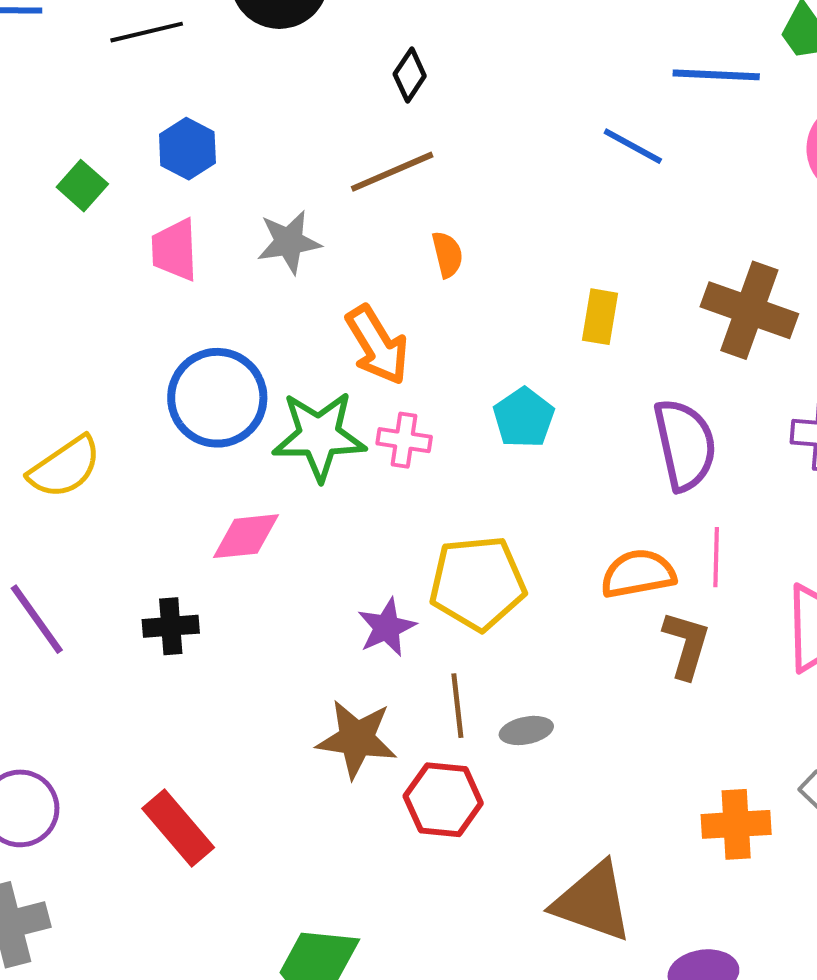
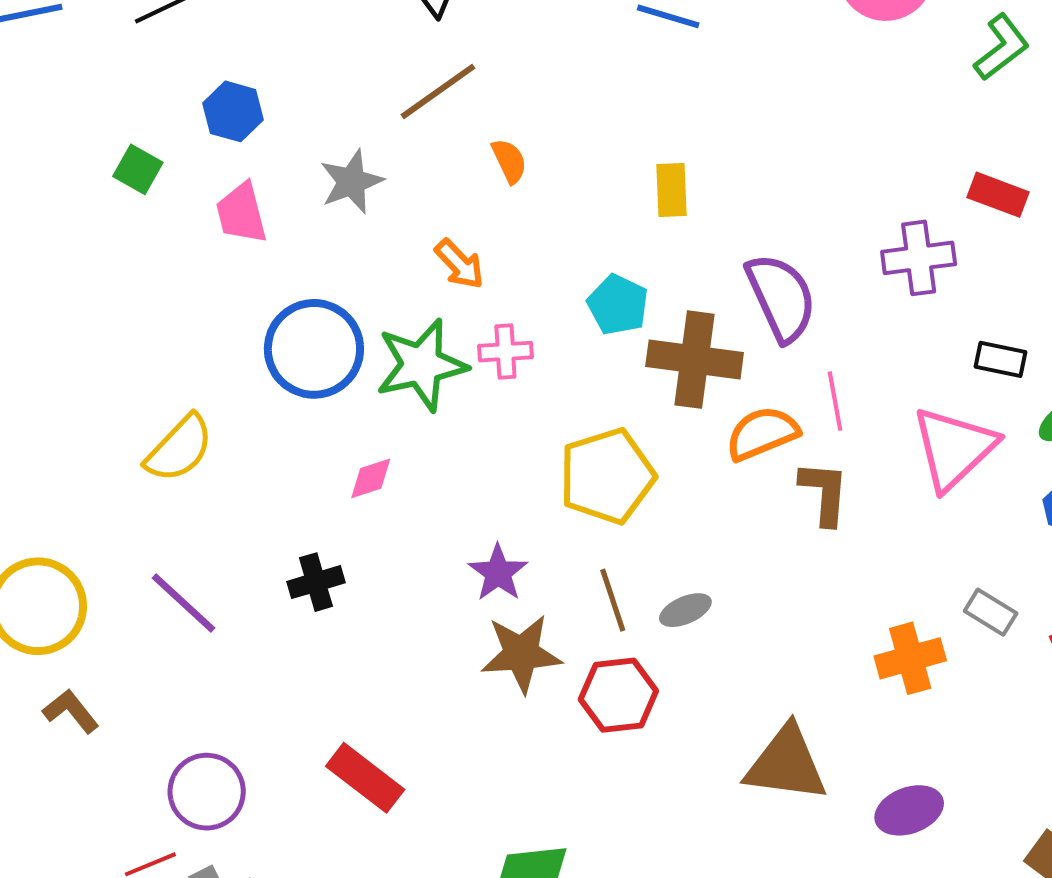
brown cross: (749, 310) -> (695, 360), moved
orange arrow: (377, 345) -> (459, 264), size x0.7
pink diamond: (246, 536) -> (371, 478), size x0.7
purple star: (387, 627) -> (498, 573), moved

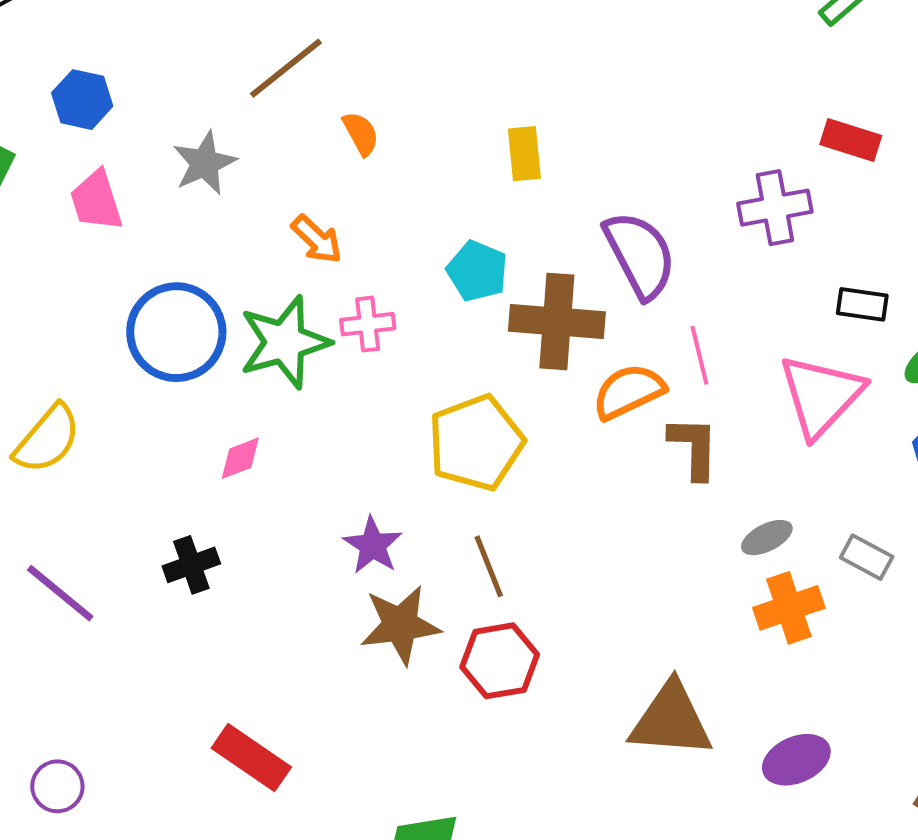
gray ellipse: (685, 610) -> (767, 538), moved
purple circle: (207, 792) -> (57, 786), moved, size x0.7

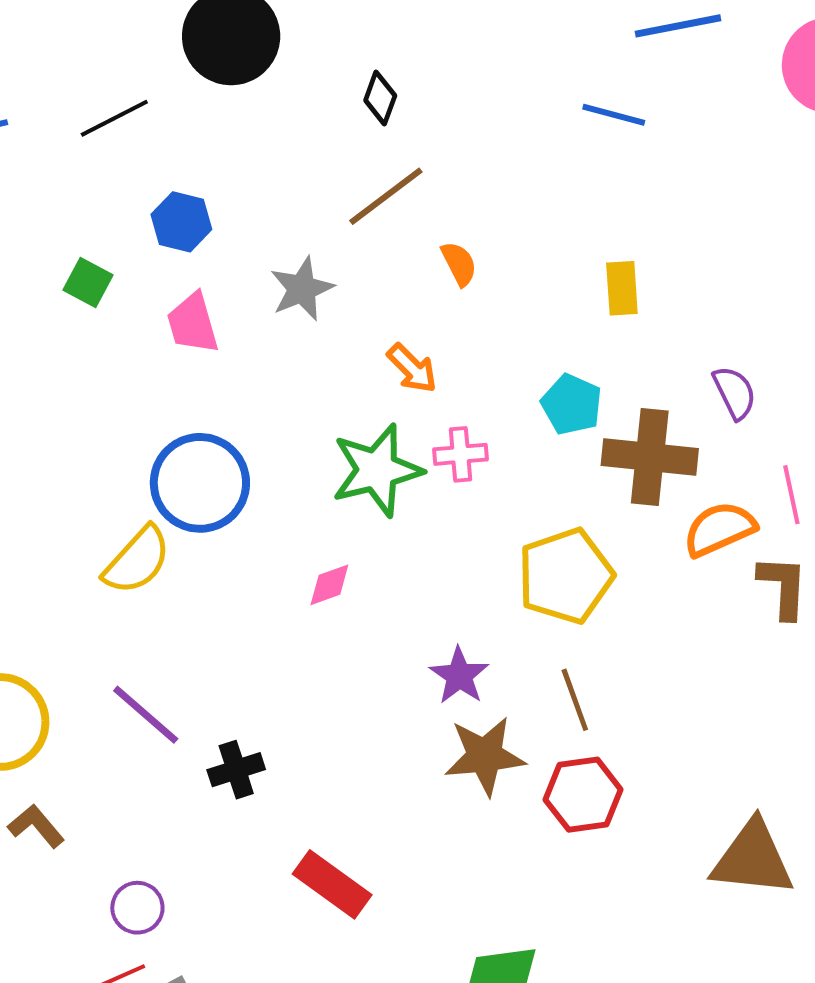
purple semicircle: (640, 255) -> (735, 393), size x0.6
blue circle: (176, 332) -> (200, 483), moved
black cross: (191, 565) -> (236, 770), moved

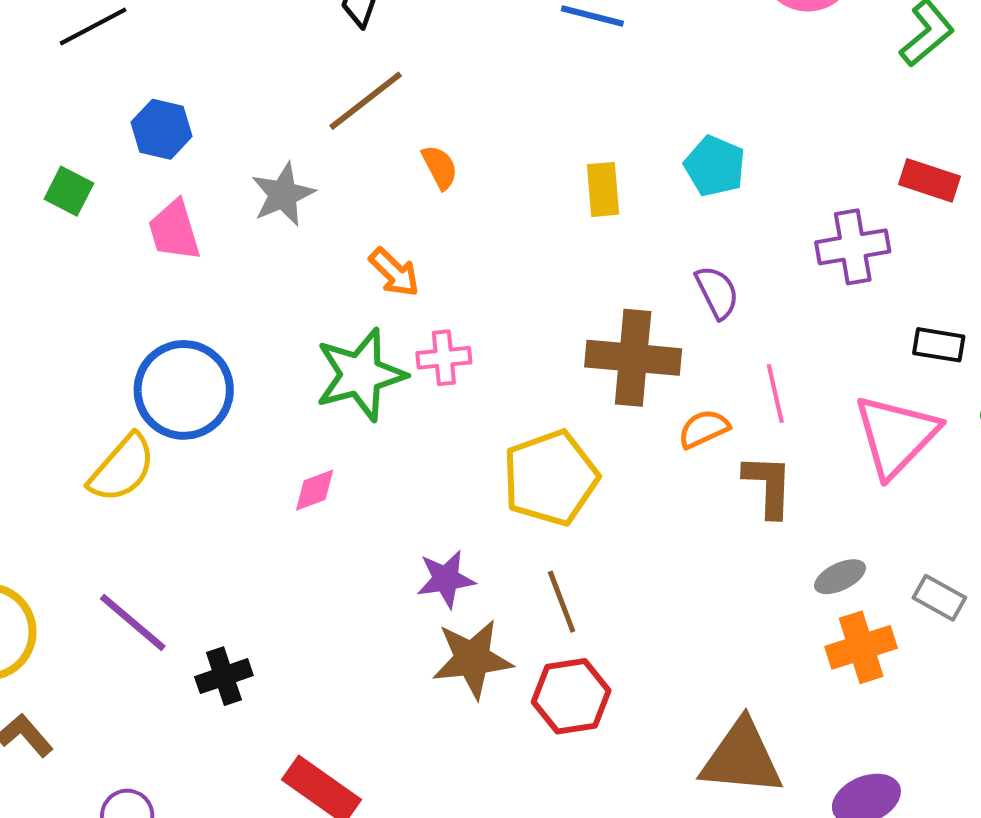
cyan pentagon: (572, 404) -> (715, 166), moved
orange semicircle: (719, 529) -> (704, 429), size x0.7
purple star: (459, 676) -> (446, 579), turned 30

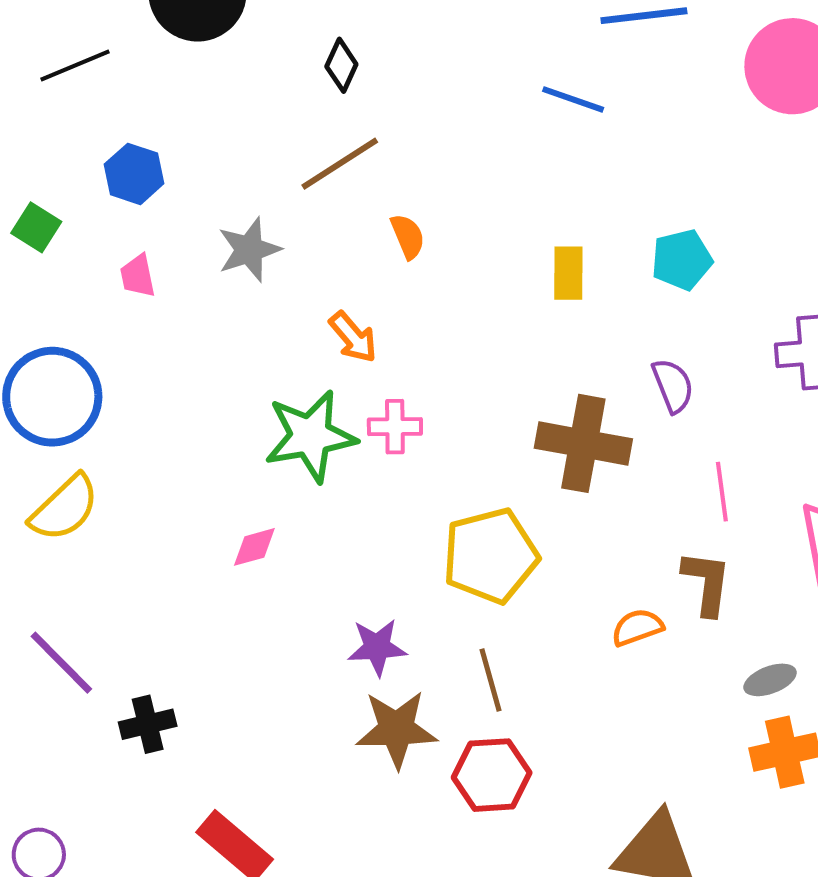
cyan pentagon: (715, 166) -> (682, 260), turned 30
pink trapezoid: (174, 230) -> (138, 276), size x0.7
blue circle: (184, 390) -> (52, 397), moved
orange semicircle: (704, 429) -> (637, 627), moved

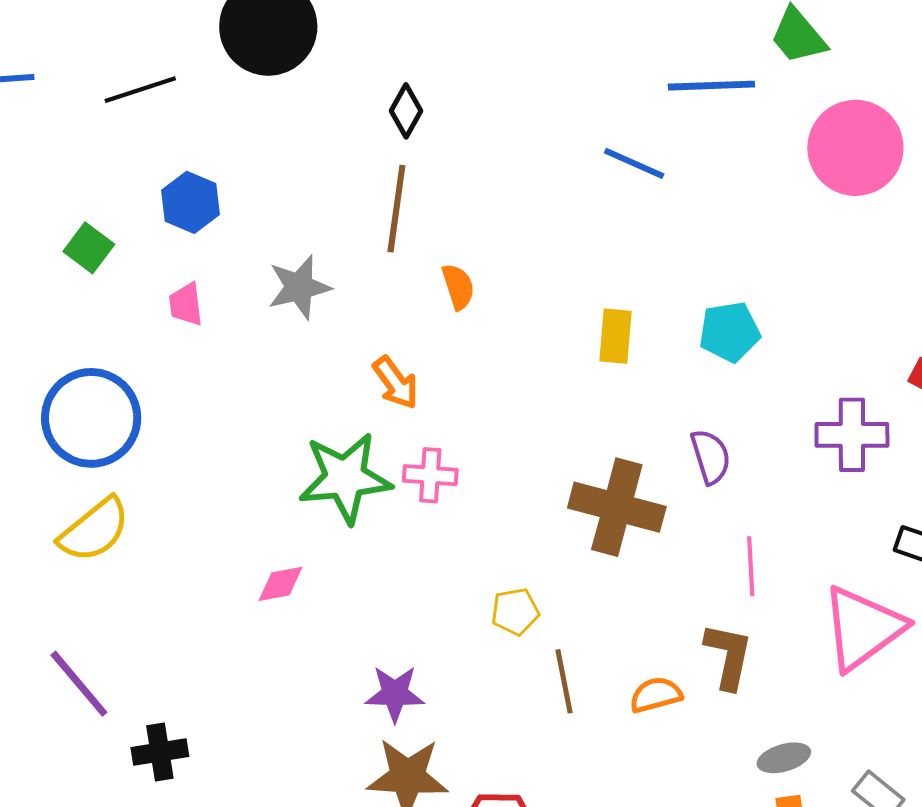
brown line: (340, 164) -> (396, 209), turned -54
yellow pentagon: (490, 556) -> (515, 612), size x0.5
brown line: (490, 680) -> (564, 681), moved

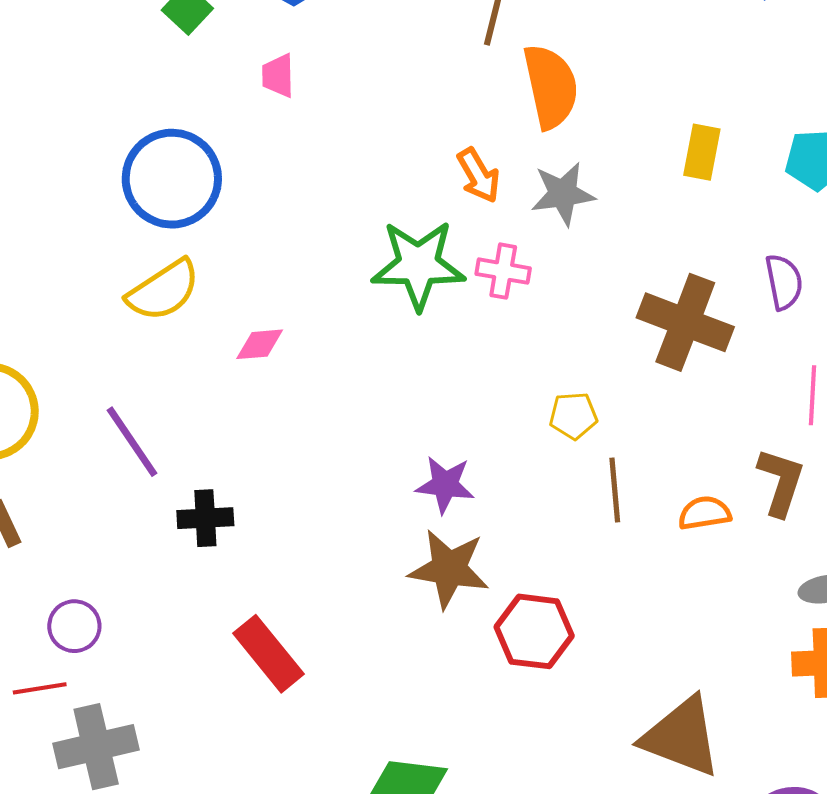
gray star: (299, 287) -> (563, 194), moved
orange semicircle: (458, 287) -> (551, 86), size x1.8
pink diamond: (281, 584) -> (260, 344), moved

